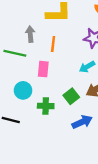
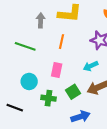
gray arrow: (30, 34) -> (41, 20), moved
pink rectangle: (43, 69) -> (57, 70), moved

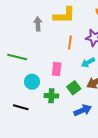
orange line: (62, 42) -> (70, 43), moved
green line: (25, 46) -> (17, 57), moved

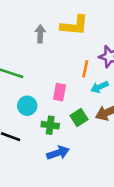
orange line: (70, 43) -> (85, 69), moved
blue arrow: (83, 110) -> (58, 153), moved

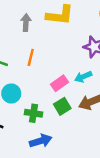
orange line: (85, 69) -> (31, 57), moved
pink rectangle: (59, 92) -> (60, 83), moved, turned 42

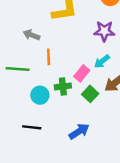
gray arrow: (26, 23) -> (32, 35), moved, turned -56
green cross: (33, 113) -> (63, 86), moved

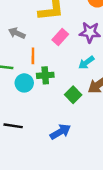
pink rectangle: (82, 73) -> (60, 37), moved
green cross: (63, 86) -> (45, 75), moved
cyan circle: (40, 95) -> (24, 83), moved

